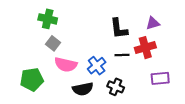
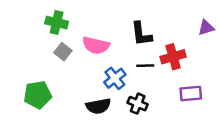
purple triangle: (153, 23) -> (206, 28), moved
pink semicircle: (66, 65) -> (96, 45), moved

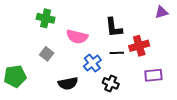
purple triangle: (206, 28) -> (162, 12), moved
gray square: (63, 52) -> (47, 54), moved
green pentagon: (38, 95) -> (15, 76), moved
black semicircle: (98, 106) -> (68, 83), moved

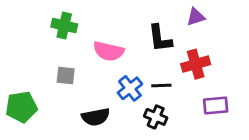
purple triangle: (162, 12) -> (196, 17), moved
black line: (117, 53) -> (161, 86), moved
gray square: (47, 54) -> (66, 76), turned -32

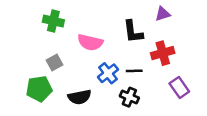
gray square: (66, 76) -> (55, 63), turned -35
purple rectangle: (216, 106) -> (179, 88), turned 60
green pentagon: (21, 107) -> (39, 89), moved

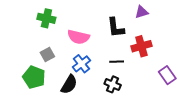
blue cross: (108, 73) -> (82, 64), moved
purple rectangle: (179, 88) -> (167, 75), moved
green pentagon: (39, 89) -> (34, 77), turned 30
black semicircle: (79, 97) -> (69, 84), turned -48

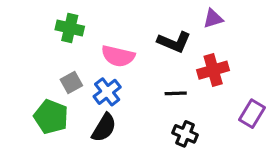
black L-shape: (116, 28) -> (174, 42), turned -60
blue cross: (82, 64) -> (107, 92), moved
purple rectangle: (167, 75) -> (252, 114), turned 66
black cross: (113, 84) -> (185, 134), moved

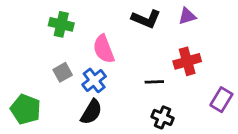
black L-shape: (174, 42) -> (146, 19), moved
pink semicircle: (118, 56) -> (104, 49), turned 56
green pentagon: (51, 117) -> (26, 109), moved

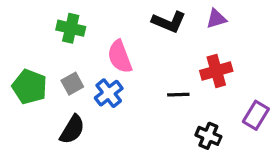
green pentagon: (26, 109) -> (30, 87), moved
black semicircle: (91, 112) -> (72, 129), moved
black cross: (163, 117) -> (208, 136), moved

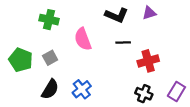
red cross: (216, 71) -> (148, 61), moved
blue cross: (109, 93) -> (82, 89), moved
black line: (178, 95) -> (123, 42), moved
purple rectangle: (256, 115) -> (176, 91), moved

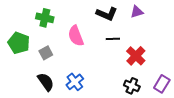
green pentagon: (21, 60) -> (19, 43), moved
red cross: (148, 61) -> (136, 56), turned -30
black semicircle: (50, 89) -> (46, 82), turned -66

